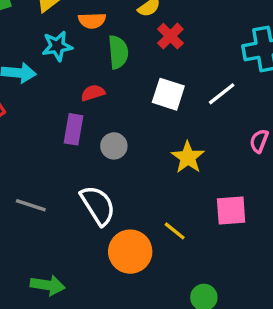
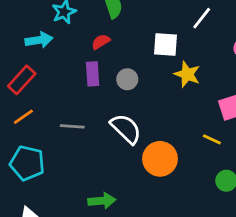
white square: (168, 94) -> (165, 44), moved
gray line: (31, 205) -> (72, 126), moved
yellow line: (175, 231) -> (212, 139), moved

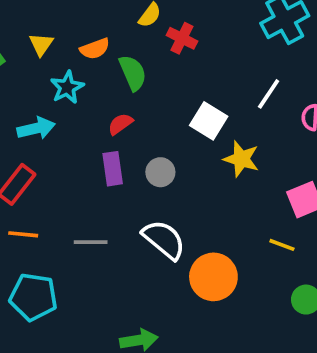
white line: (202, 18) -> (269, 94), moved
white square: (165, 44) -> (209, 121), turned 32
orange line: (23, 117) -> (23, 234), turned 45

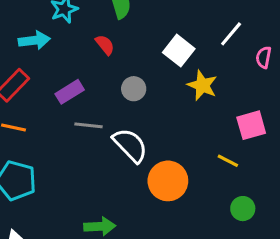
red semicircle: (120, 124) -> (105, 45), turned 80
purple rectangle: (113, 169) -> (70, 92), moved, turned 60
gray line: (91, 242) -> (89, 125), moved

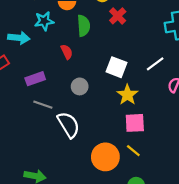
white square: (179, 51) -> (117, 67), turned -30
pink square: (251, 125) -> (135, 123), moved
orange circle: (168, 181) -> (105, 157), moved

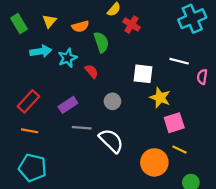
cyan star: (44, 21) -> (68, 58), moved
cyan arrow: (19, 38) -> (41, 51), moved
white line: (155, 64) -> (179, 61), turned 66

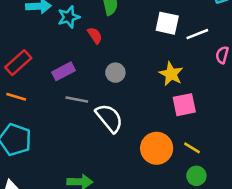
white line: (179, 61) -> (197, 34), turned -42
white square: (143, 74) -> (167, 23), moved
yellow line: (180, 150) -> (192, 148), moved

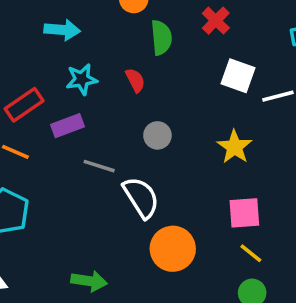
cyan star: (69, 17) -> (82, 79), moved
purple rectangle: (64, 71) -> (68, 126), moved
pink square: (184, 105) -> (244, 213), moved
orange circle: (157, 148) -> (173, 249), moved

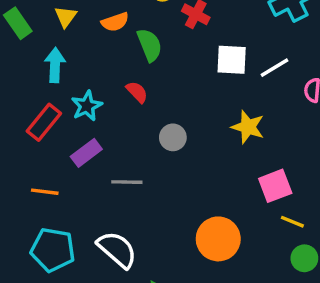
cyan arrow: (62, 30) -> (55, 65), turned -76
red rectangle: (24, 105) -> (44, 122), moved
white semicircle: (141, 197) -> (117, 249), moved

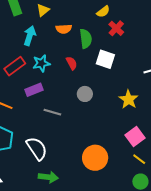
orange semicircle: (115, 22) -> (64, 29), moved
white square: (232, 60) -> (105, 59), moved
pink square: (275, 186) -> (135, 137), turned -30

